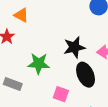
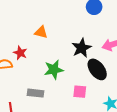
orange triangle: (21, 15) -> (41, 32), moved

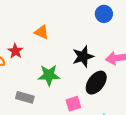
black ellipse: (97, 69) -> (96, 83), turned 65
pink square: (80, 92) -> (73, 104), turned -32

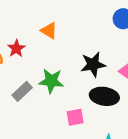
black ellipse: (96, 83) -> (104, 96), turned 55
gray rectangle: (25, 97) -> (22, 91), moved, turned -66

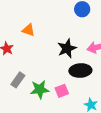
green star: (51, 81) -> (40, 89), moved

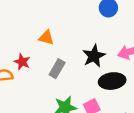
gray rectangle: (18, 80) -> (57, 69), moved

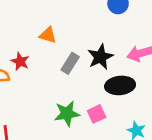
gray rectangle: (57, 69) -> (70, 63), moved

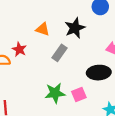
black star: (100, 57) -> (75, 28), moved

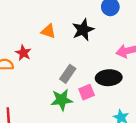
gray rectangle: (60, 53) -> (68, 74), moved
pink square: (79, 95) -> (87, 92), moved

